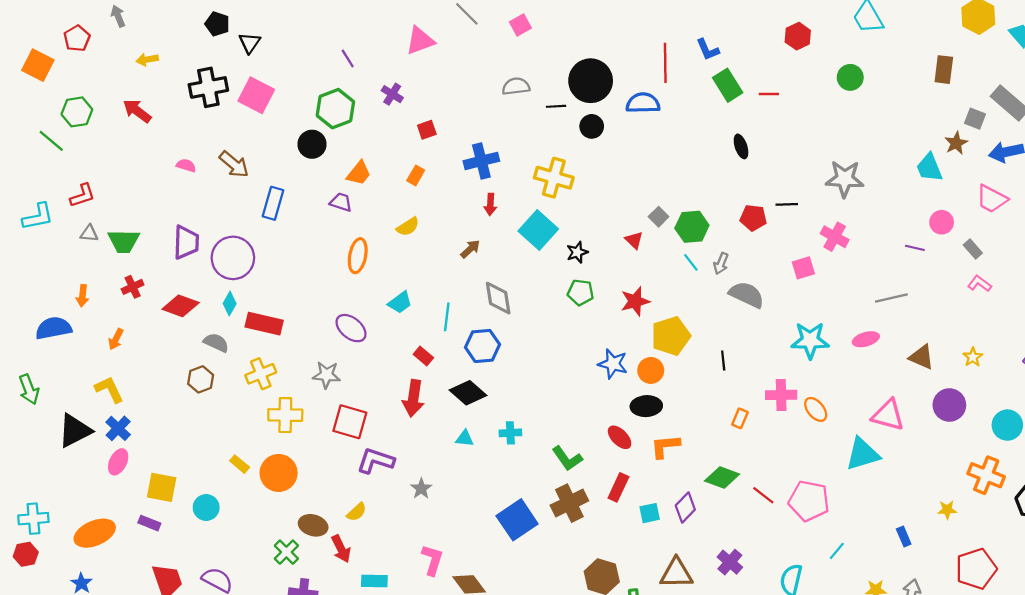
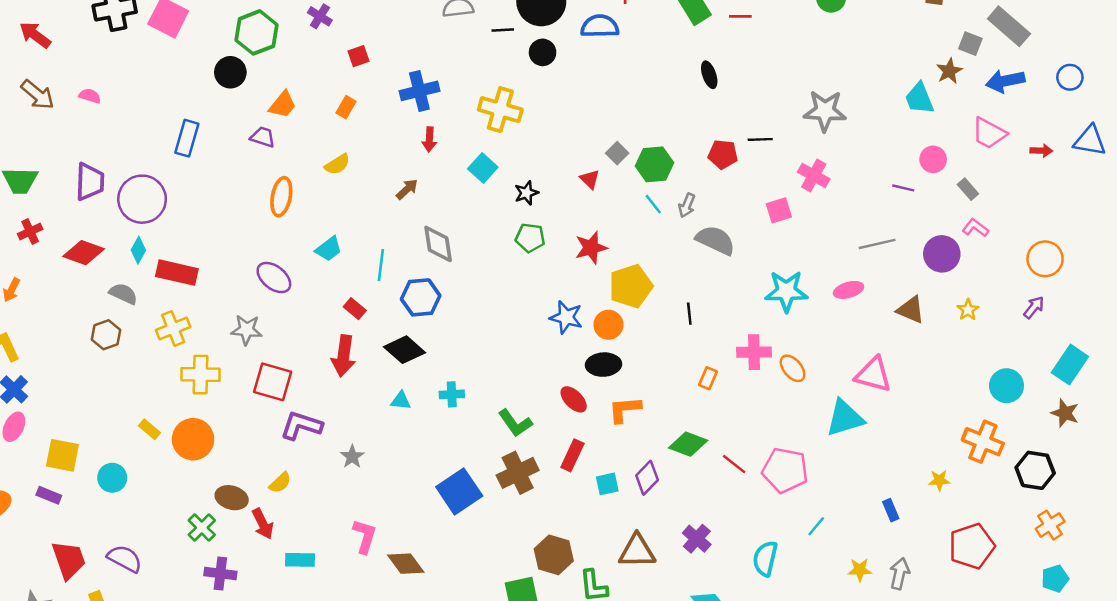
brown arrow: (234, 164) -> (38, 95), moved
cyan square: (538, 230) -> (483, 168), size x0.7
purple circle: (949, 405) -> (942, 254), moved

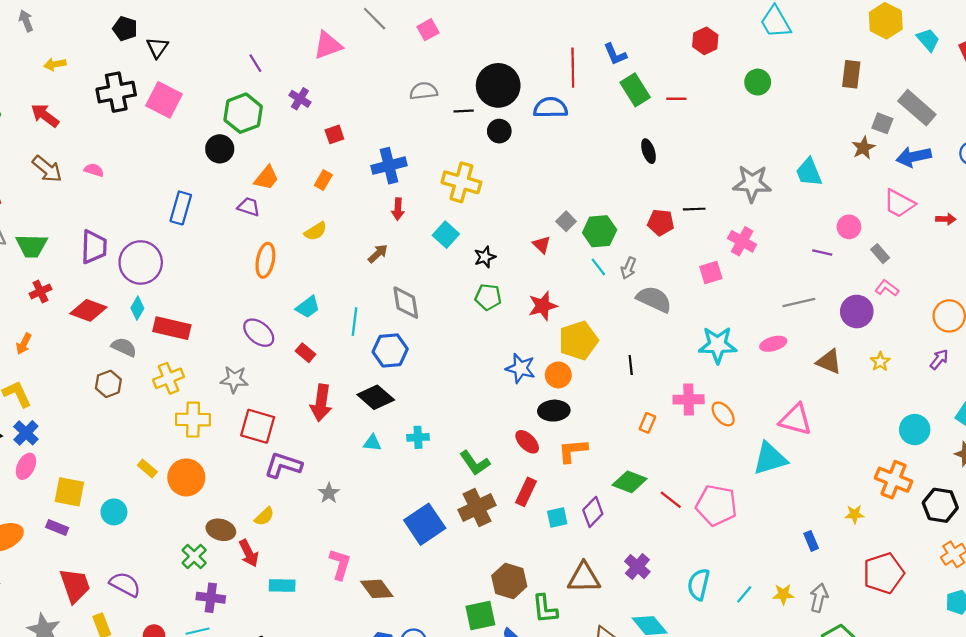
cyan trapezoid: (919, 98) -> (809, 172), moved
red rectangle: (355, 309) -> (305, 353), moved
cyan line: (816, 526) -> (744, 594), moved

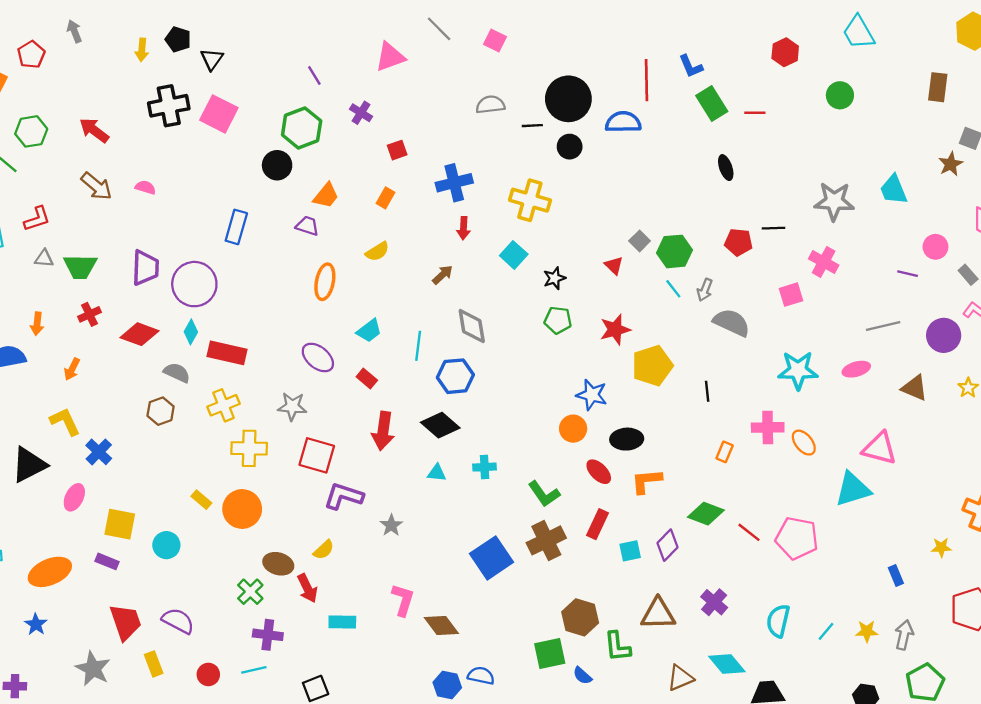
pink square: (428, 30) -> (495, 41), turned -35
yellow arrow: (55, 64) -> (142, 50), moved, turned -75
orange circle: (558, 375) -> (573, 429), moved
blue cross: (26, 433) -> (99, 452), moved

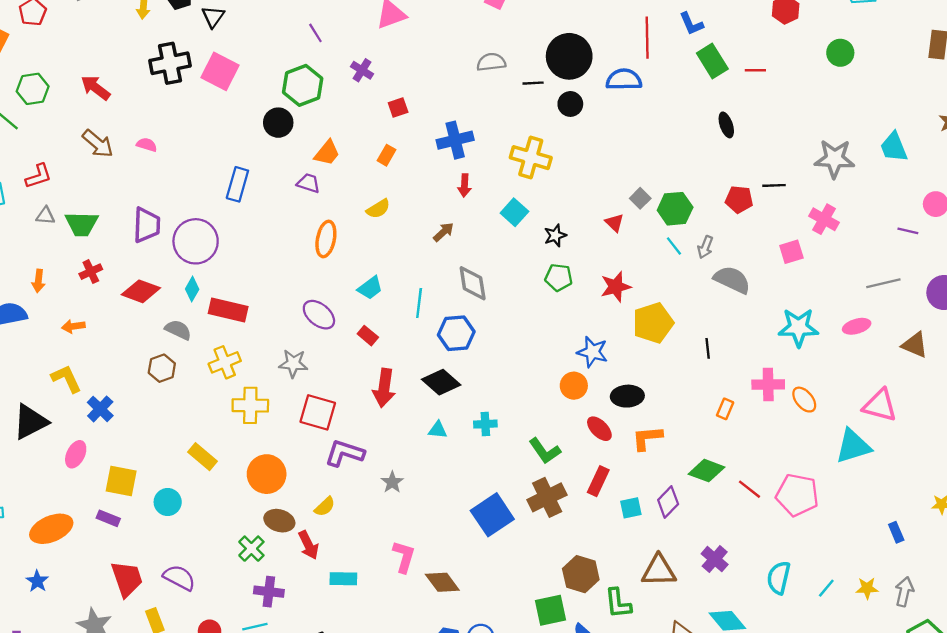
orange arrow: (72, 369) -> (73, 326), turned 55
yellow rectangle: (201, 500) -> (203, 457), size x1.4
orange circle: (242, 509) -> (267, 474), moved

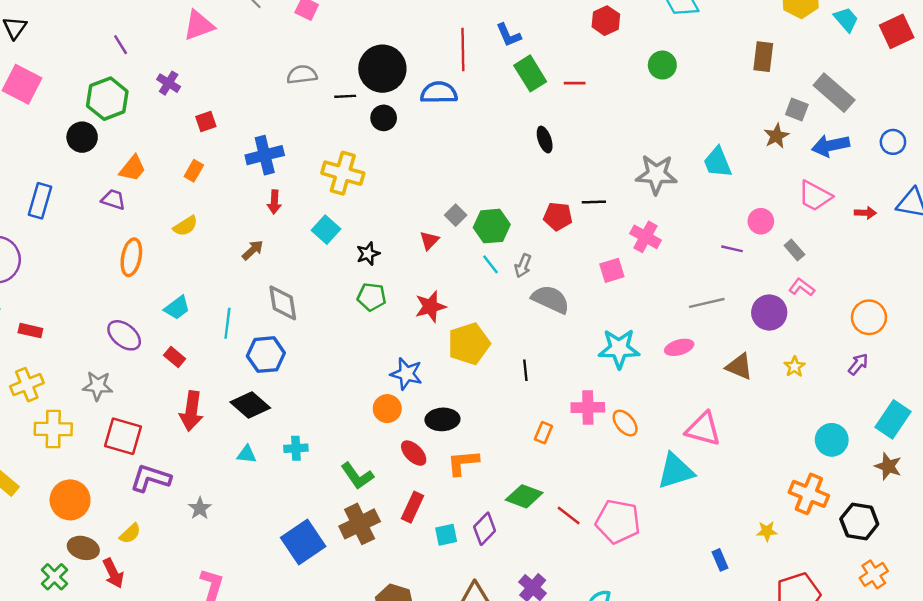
red triangle: (615, 223) -> (429, 240), turned 30
red rectangle: (228, 310) -> (30, 331), size x0.6

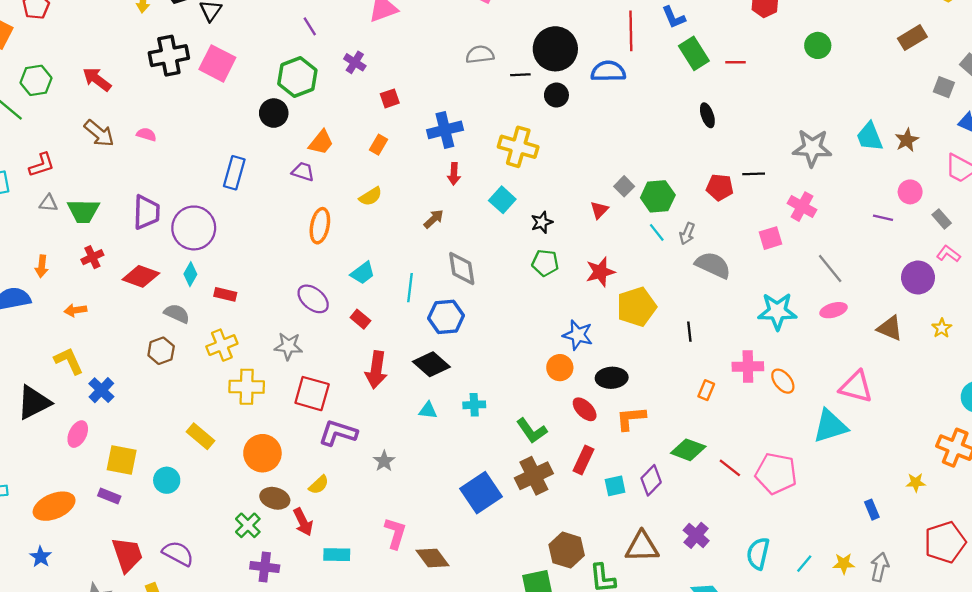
brown rectangle: (763, 57) -> (912, 38), turned 52
brown star: (776, 136) -> (907, 140), moved
gray line: (707, 303) -> (830, 268), moved, turned 64

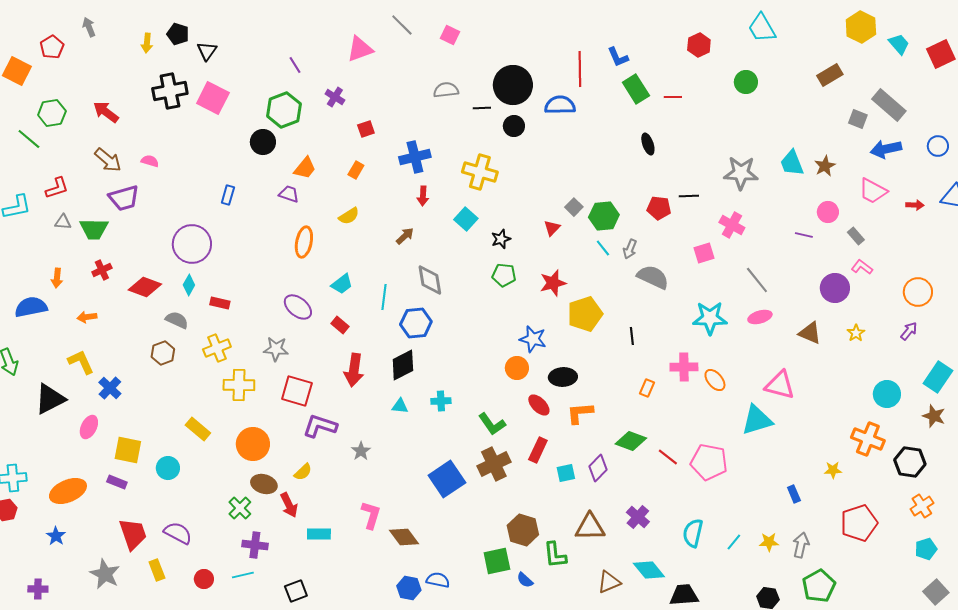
blue rectangle: (234, 173) -> (228, 195), size x0.7
purple trapezoid: (146, 212) -> (124, 198), moved, turned 72
black diamond: (431, 364) -> (403, 365), turned -68

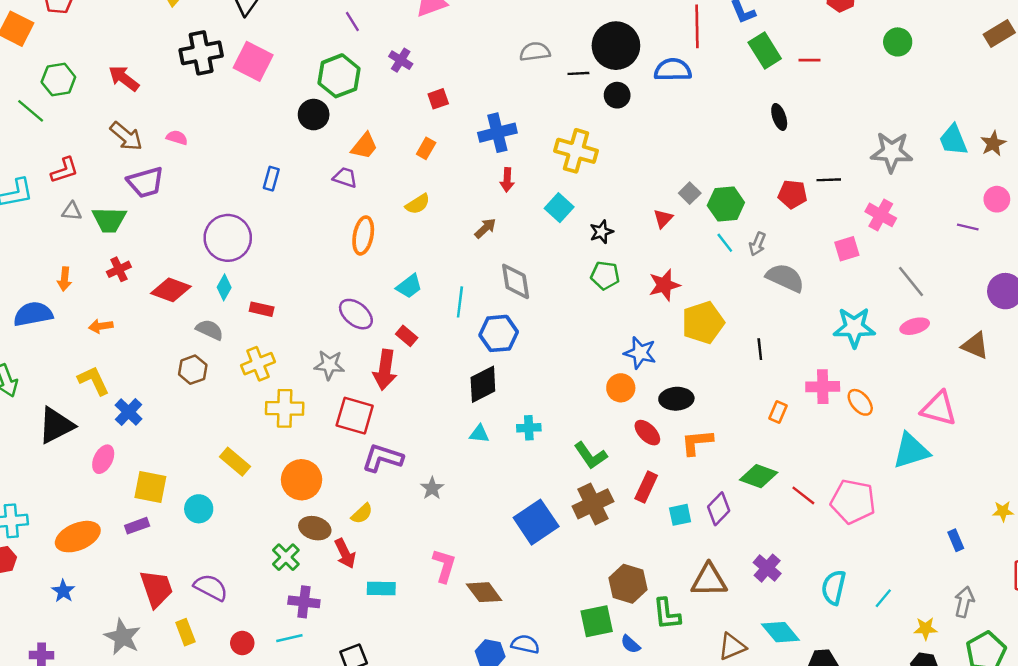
red arrow: (354, 370) -> (385, 370), moved
purple rectangle: (117, 482) -> (137, 526), turned -42
yellow star: (769, 542) -> (926, 628), moved

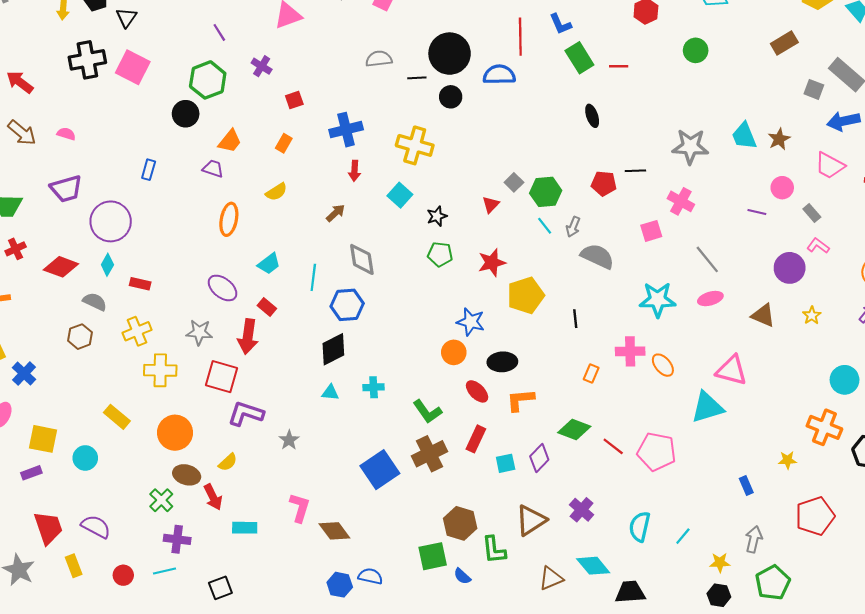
purple trapezoid: (146, 182) -> (66, 189), moved
brown triangle: (709, 580) -> (531, 520), turned -32

